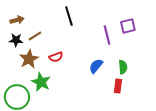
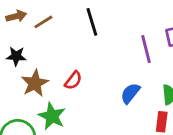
brown arrow: (17, 20) -> (16, 16), moved
brown line: (35, 36) -> (43, 22), moved
red semicircle: (56, 57) -> (73, 80), turned -32

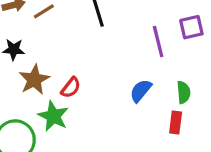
red semicircle: (73, 80) -> (71, 88), moved

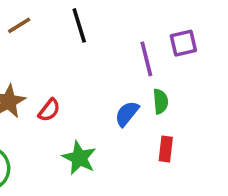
green semicircle: (184, 92) -> (160, 101), moved
green star: (53, 116) -> (79, 158), moved

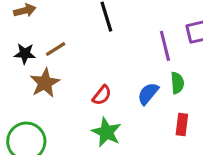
brown line: (19, 25) -> (56, 49), moved
red semicircle: (49, 110) -> (102, 95), moved

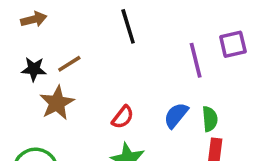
green semicircle: (177, 83) -> (210, 119), moved

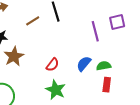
brown line: (69, 64) -> (33, 21), moved
green semicircle: (210, 119) -> (104, 66), turned -96

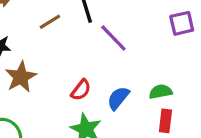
purple line: (95, 31) -> (113, 38), moved, turned -30
blue semicircle: (84, 64) -> (118, 98), moved

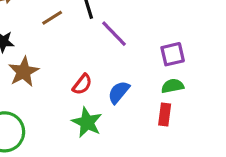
purple square: (182, 23) -> (173, 54), moved
green semicircle: (161, 92) -> (173, 86), moved

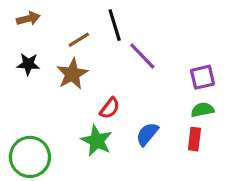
brown star: (24, 72) -> (72, 74), moved
blue semicircle: (119, 92) -> (147, 134), moved
green star: (87, 122) -> (97, 141), moved

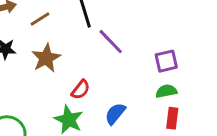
brown line: (79, 40) -> (40, 19), moved
red rectangle: (194, 139) -> (172, 118), moved

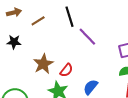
brown star: (46, 58) -> (43, 64), moved

